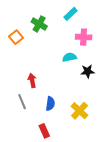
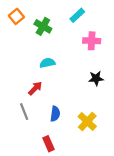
orange square: (16, 37) -> (16, 16), moved
cyan semicircle: (69, 57) -> (47, 63), moved
red arrow: (32, 80) -> (35, 88), turned 56

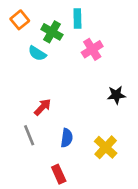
cyan rectangle: (77, 15) -> (77, 18), moved, turned -48
pink cross: (92, 41) -> (92, 49), moved, turned -35
cyan semicircle: (47, 63) -> (37, 53), moved, turned -136

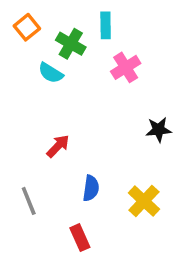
gray line: (29, 135) -> (29, 201), moved

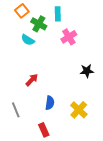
orange square: (27, 27) -> (22, 11), moved

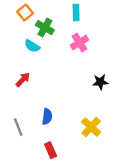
cyan rectangle: (58, 14) -> (76, 13), moved
red arrow: (32, 80) -> (23, 80), moved
blue semicircle: (50, 103) -> (47, 117), moved

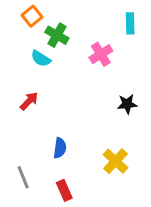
cyan rectangle: (76, 13) -> (130, 23), moved
gray line: (18, 127) -> (23, 177), moved

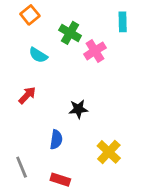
green cross: (57, 35) -> (70, 33), moved
black star: (127, 104) -> (78, 109), moved
red rectangle: (64, 190) -> (60, 180), turned -48

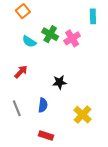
green cross: (70, 33) -> (50, 34), moved
gray line: (22, 167) -> (17, 108), moved

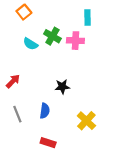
cyan rectangle: (93, 16) -> (88, 18), moved
pink cross: (72, 38) -> (75, 41), turned 35
red arrow: (21, 72) -> (13, 81), moved

